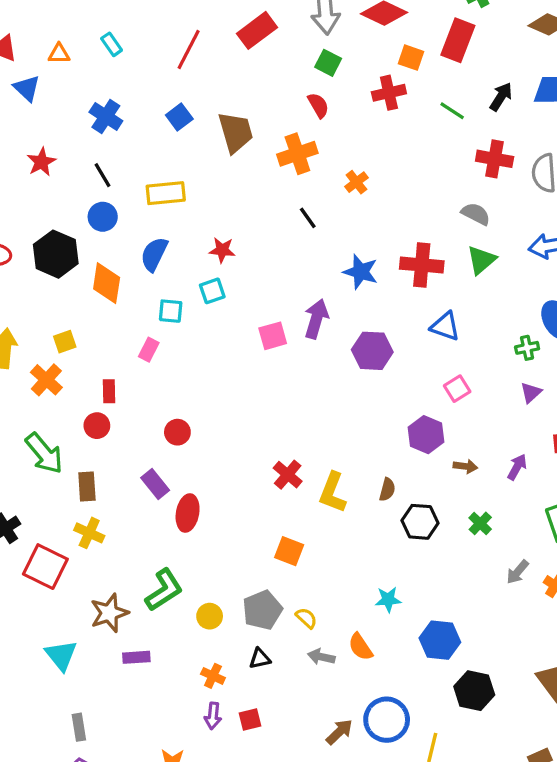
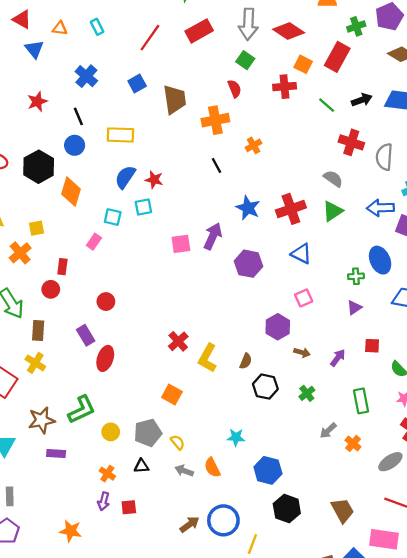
black arrow: (501, 97) -> (362, 100), turned 30
blue semicircle: (154, 254) -> (125, 177), moved
red cross: (422, 265) -> (291, 209), turned -32

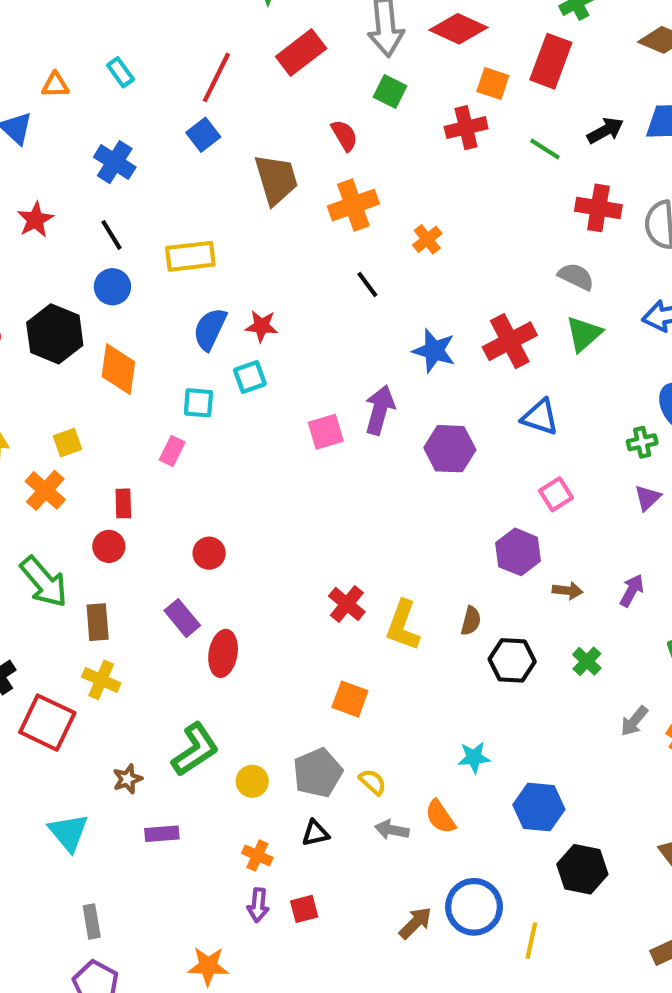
blue square: (137, 84) -> (203, 135), moved
red semicircle: (234, 89) -> (344, 135), moved
brown star: (42, 420) -> (128, 779), size x0.6

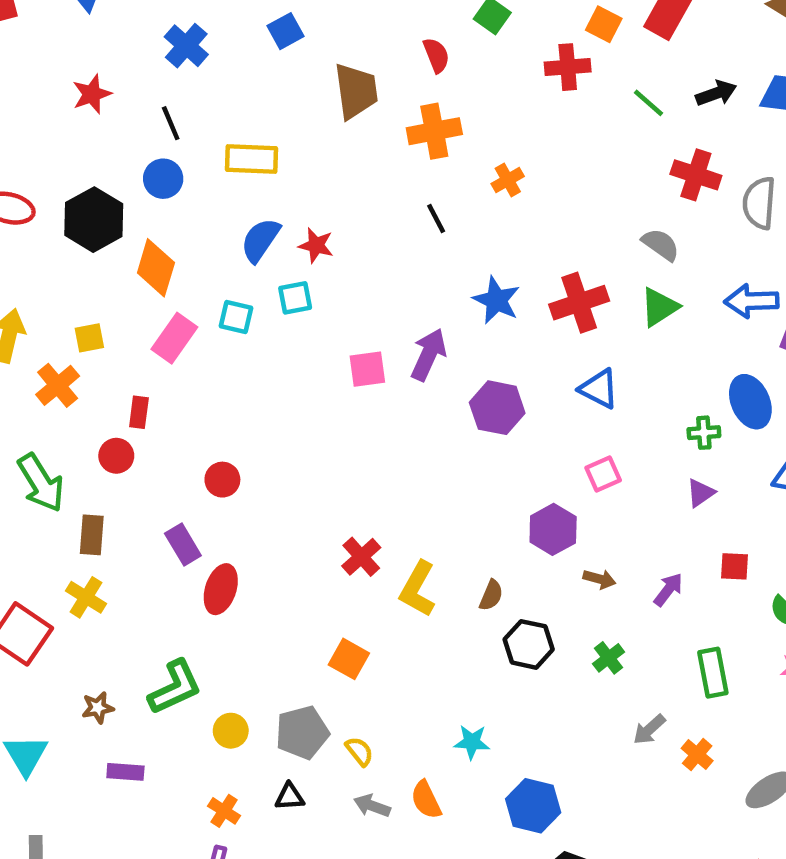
pink rectangle: (172, 451) -> (174, 338), moved, size x1.5

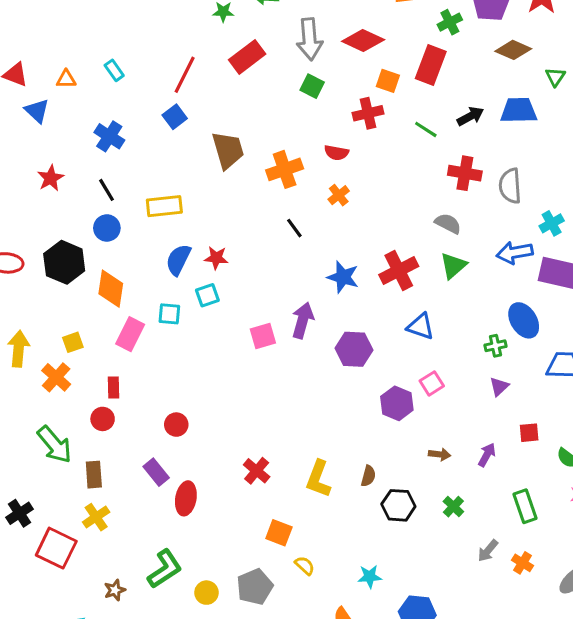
red semicircle: (436, 55) -> (336, 153), moved, turned 130
purple hexagon: (553, 529) -> (397, 403), moved
red cross: (361, 557) -> (257, 471), moved
yellow cross: (86, 597) -> (96, 517), turned 32
yellow semicircle: (359, 751) -> (305, 566), moved

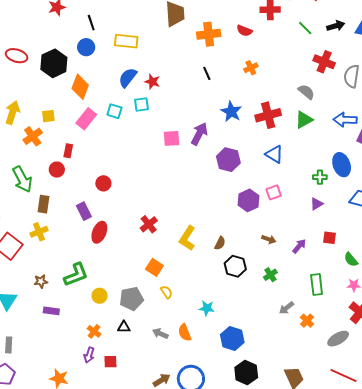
orange cross: (339, 195) -> (251, 68), moved

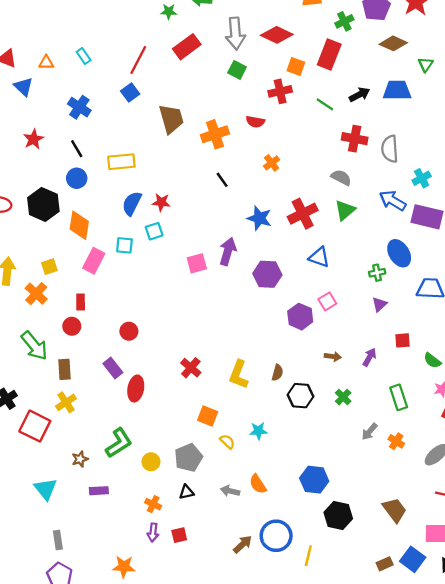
blue arrow: (345, 120) -> (393, 201), turned 40
cyan star: (207, 308) -> (258, 431), moved

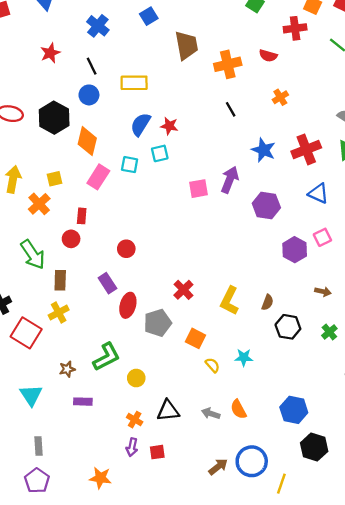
gray pentagon: (188, 458) -> (158, 323), moved
black triangle: (186, 492) -> (168, 411), size x1.5

